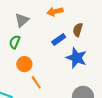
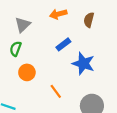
brown semicircle: (78, 30) -> (89, 20), moved
orange line: (36, 82) -> (56, 91), moved

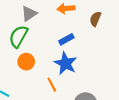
green semicircle: (16, 49) -> (18, 36), size x1.5
blue star: (83, 64) -> (66, 63), moved

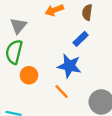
blue rectangle: (66, 39) -> (81, 39), moved

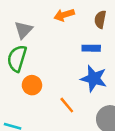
blue rectangle: (81, 39) -> (91, 48), turned 42
blue star: (69, 66) -> (94, 79), moved

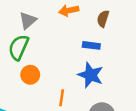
orange line: (67, 105) -> (62, 98), turned 42

